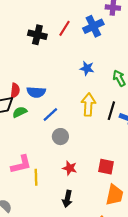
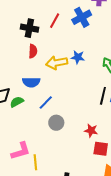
red semicircle: (15, 90) -> (33, 51), moved
yellow arrow: (88, 105) -> (57, 63), moved, turned -100
red star: (70, 168) -> (91, 131), moved

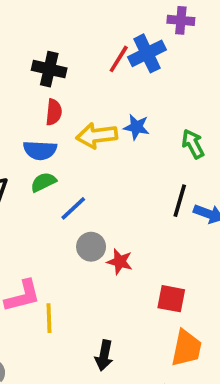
red line: (55, 21) -> (119, 59), moved
blue semicircle: (31, 82) -> (40, 150), moved
green semicircle: (17, 102) -> (43, 182), moved
red star: (91, 131) -> (120, 262), moved

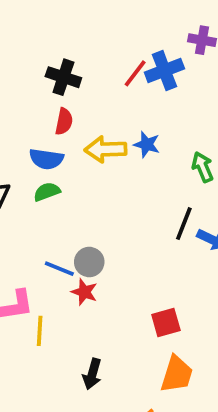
blue line: (73, 208) -> (59, 269), moved, turned 60
red star: (120, 262) -> (84, 292), moved
red square: (171, 299) -> (166, 322), turned -32

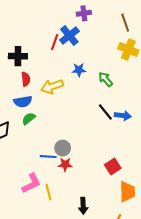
blue star: (147, 144) -> (79, 70), moved
black line: (184, 224) -> (105, 112), turned -42

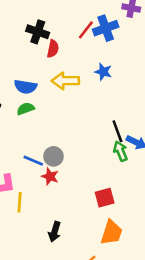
red semicircle: (26, 79) -> (53, 49), moved
green arrow: (106, 79) -> (120, 151), moved

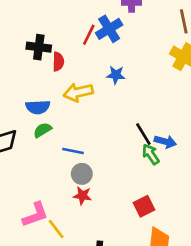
blue line: (33, 161) -> (73, 151), moved
yellow line: (20, 202) -> (56, 229), turned -30

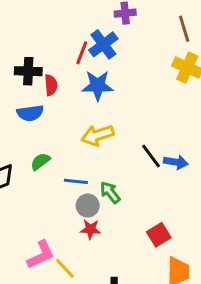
blue star: (116, 75) -> (98, 86), moved, size x1.5
yellow arrow: (78, 92) -> (97, 135), moved
blue semicircle: (38, 107) -> (30, 113), moved
green arrow: (151, 154) -> (110, 192), moved

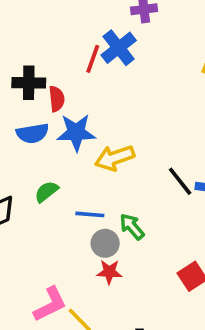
blue star: (98, 86) -> (76, 132), moved

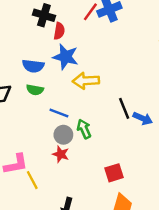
blue semicircle: (32, 133) -> (33, 66), moved
green semicircle: (46, 192) -> (35, 90), turned -147

